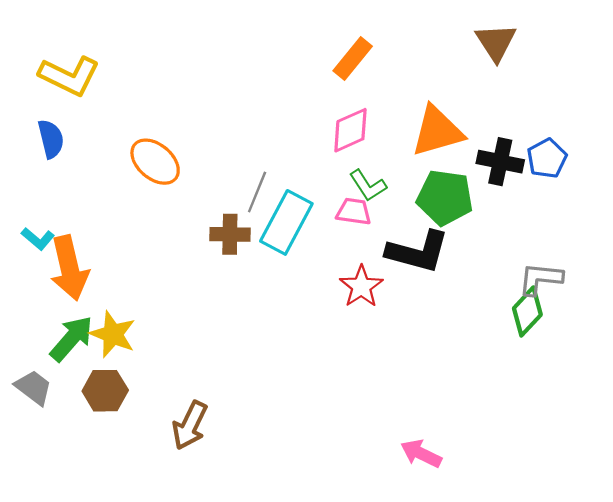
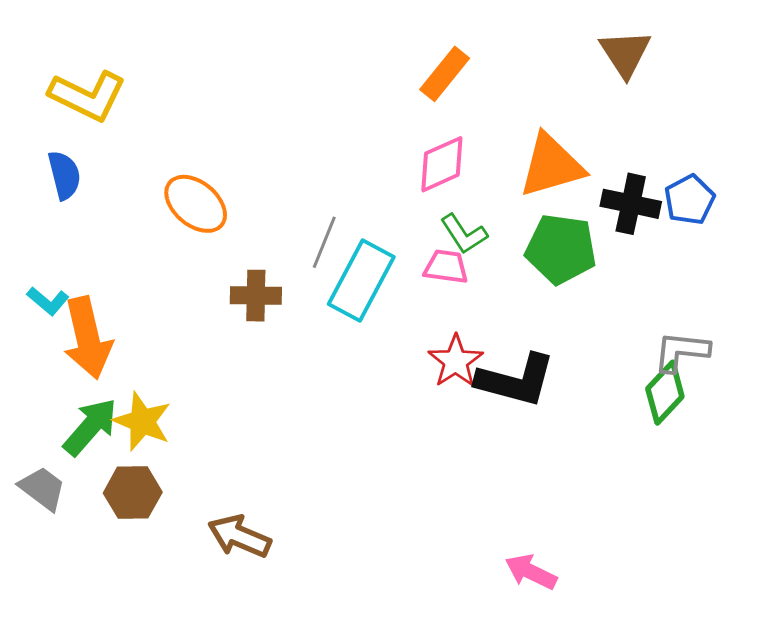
brown cross: (230, 234) -> (256, 296), moved
black L-shape: (418, 252) -> (516, 380), moved
brown arrow: (190, 425) -> (239, 536), turned 87

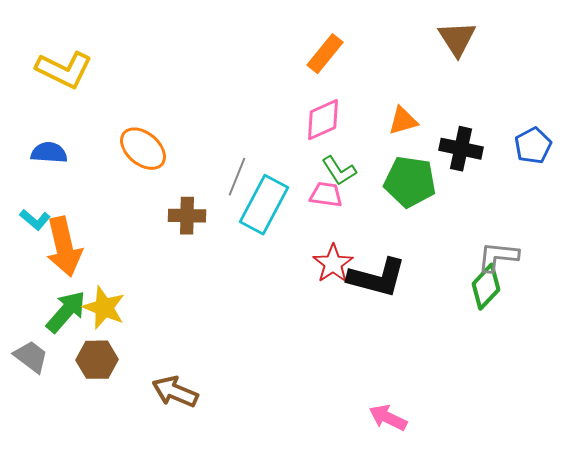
orange triangle: (551, 166) -> (403, 121), size x0.6
blue semicircle: (64, 175) -> (49, 153), moved, turned -72
blue pentagon: (690, 200) -> (533, 146), moved

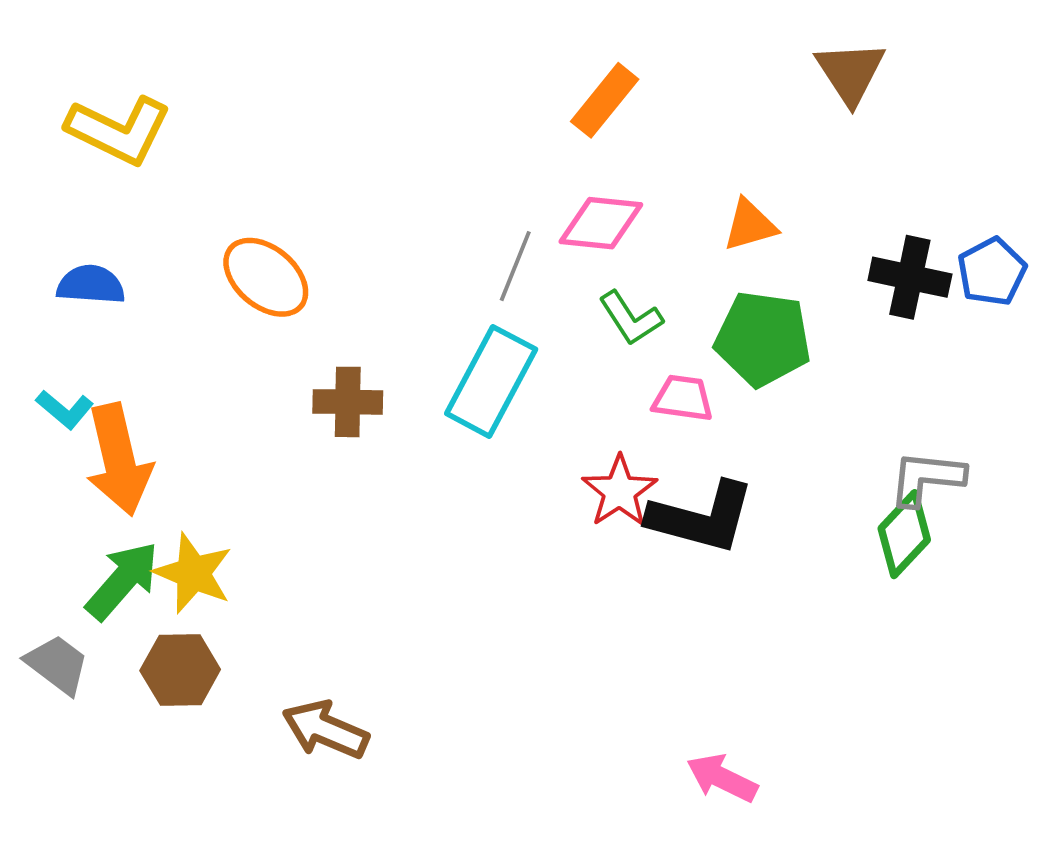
pink diamond: (323, 120) -> (601, 223), turned 30
black cross: (461, 149) -> (910, 277), moved
gray line: (237, 177) -> (515, 266), moved
pink trapezoid: (326, 195) -> (683, 398), moved

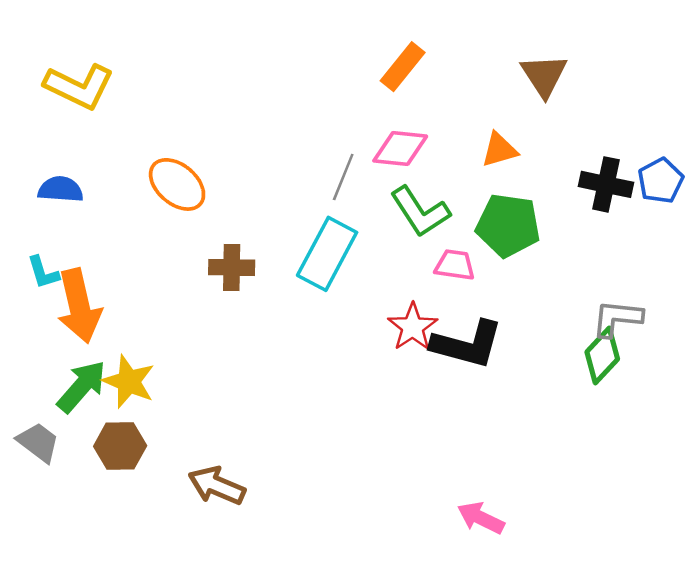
brown triangle: (850, 72) -> (544, 75), moved
green L-shape: (631, 318) -> (420, 212), size x1.4
cyan L-shape: (65, 409) -> (43, 272), turned 33

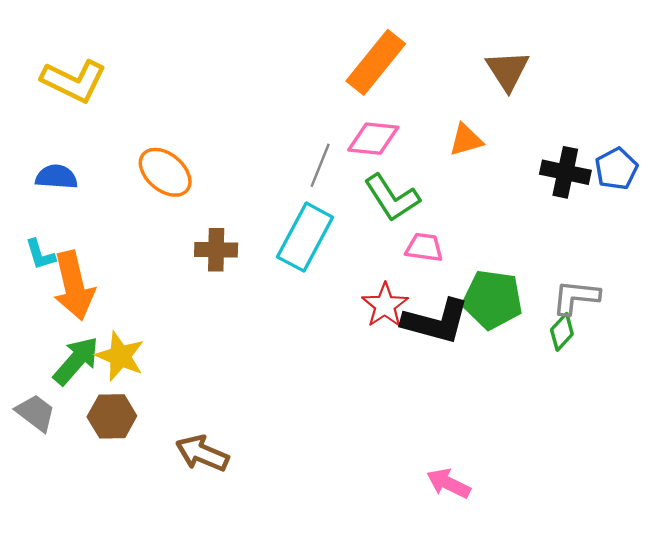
orange rectangle: (403, 67) -> (376, 62), size x1.4
green pentagon: (508, 225) -> (492, 299), moved
green diamond: (602, 356) -> (562, 332), size x0.7

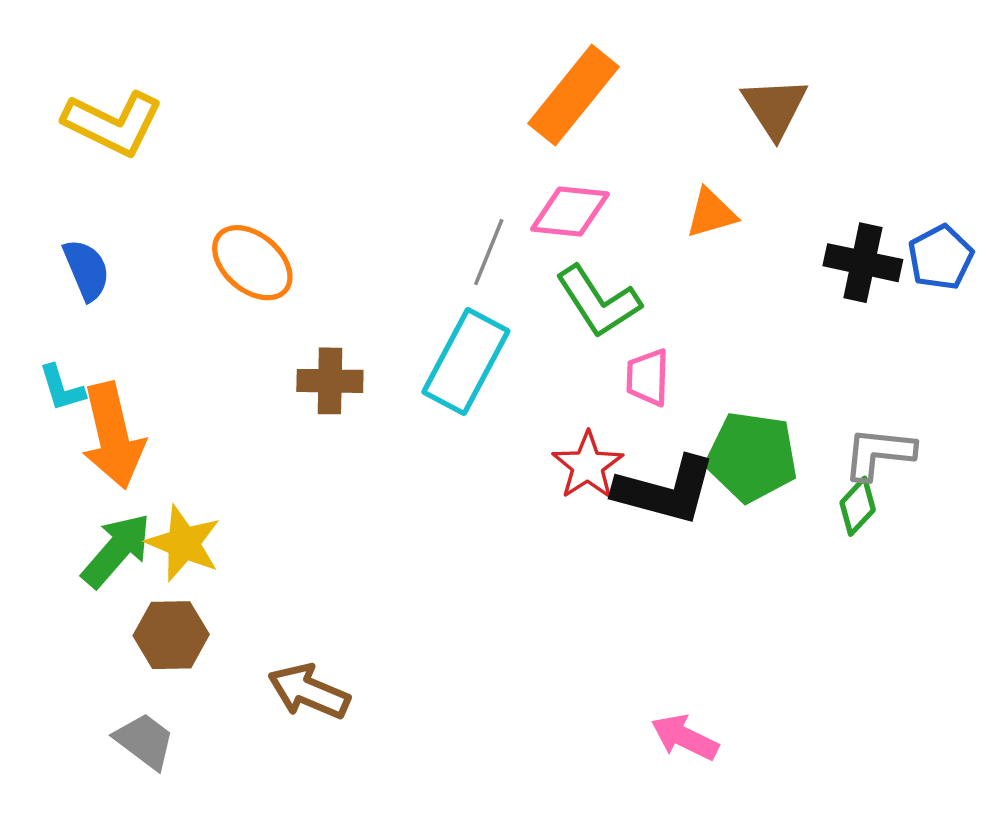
blue semicircle: (56, 177) -> (86, 270), turned 63
pink trapezoid: (424, 247) -> (648, 377), turned -96
gray trapezoid: (36, 413) -> (145, 741), moved

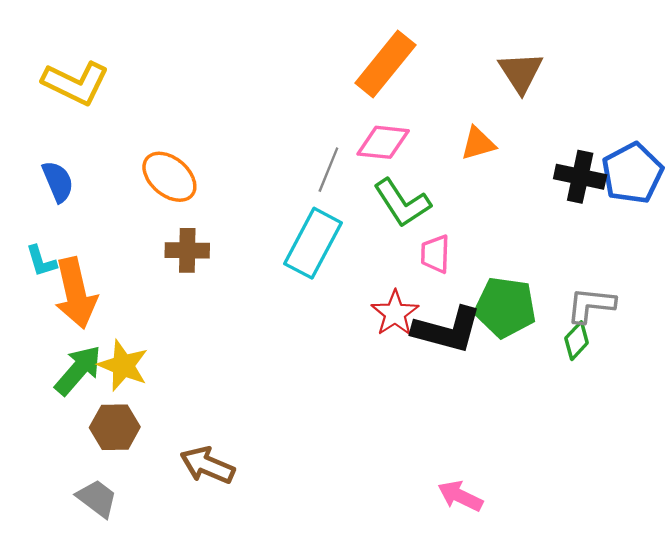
blue pentagon: (941, 257) -> (632, 173), size x1.4
brown cross: (330, 381) -> (187, 250), moved

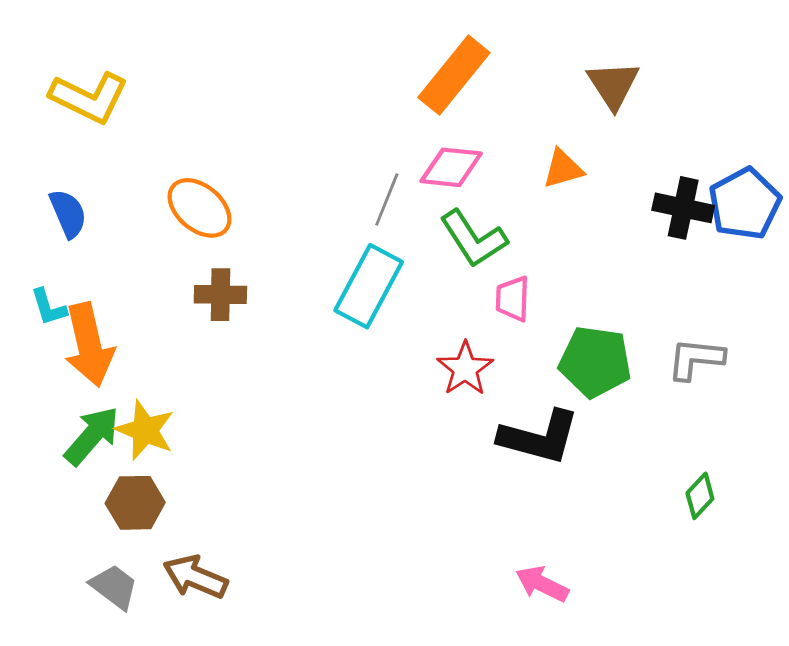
black L-shape: (447, 330) -> (539, 437), moved
green diamond: (577, 341) -> (700, 496), moved
brown arrow: (207, 465) -> (195, 577), moved

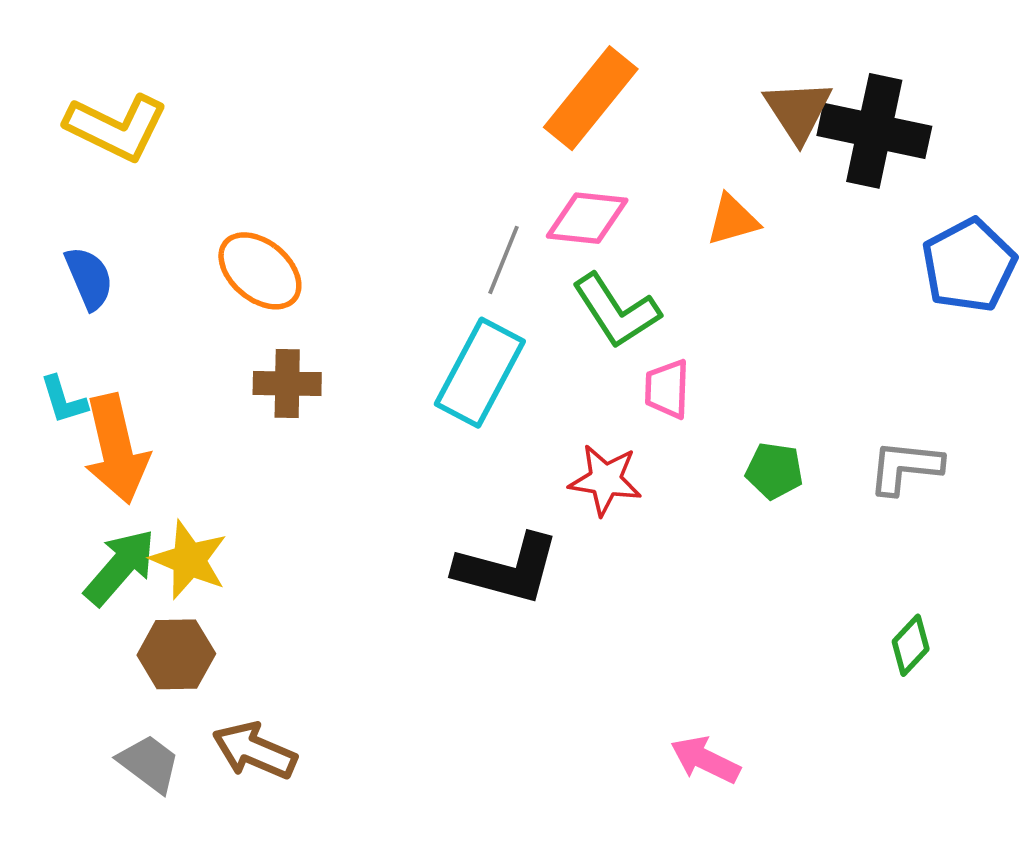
black cross: (683, 208) -> (874, 131), moved, size x1.4
green pentagon: (595, 362) -> (774, 471), size x0.6
red star: (465, 369) -> (605, 480), turned -30
black L-shape: (539, 437) -> (507, 569), moved

